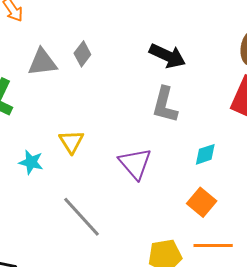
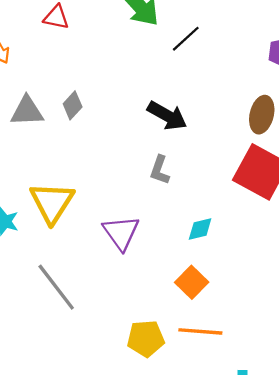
gray L-shape: (165, 105) -> (160, 170), size x0.7
yellow triangle: (71, 142) -> (52, 202), size x1.6

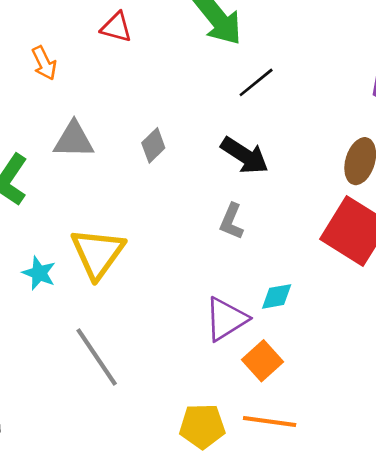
black line: (186, 39) -> (256, 82), moved
gray diamond: (73, 105) -> (153, 145), moved
purple triangle: (121, 233) -> (226, 319), moved, turned 30

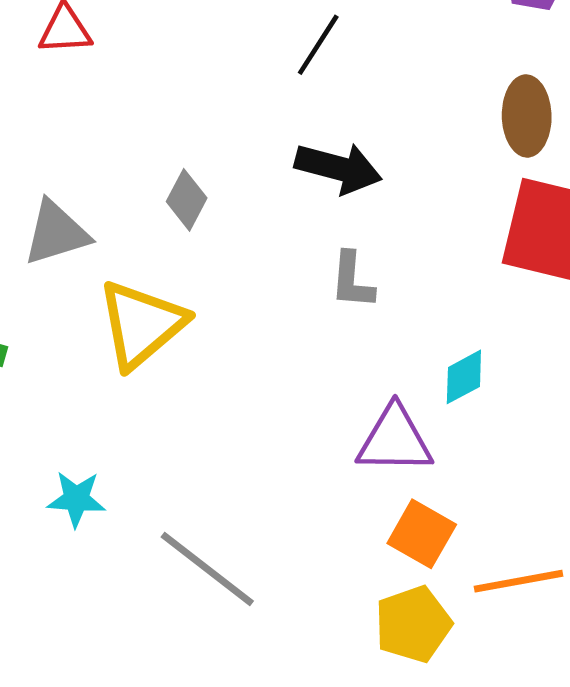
yellow triangle: (98, 253) -> (141, 324), moved, turned 32
cyan star: (39, 273) -> (76, 499), moved
purple triangle: (226, 319) -> (395, 440), turned 51
orange square: (262, 361) -> (422, 534), moved

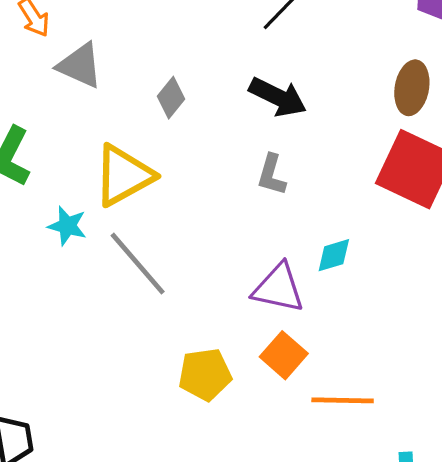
gray triangle: (56, 233) -> (80, 65), moved, turned 30
cyan star: (76, 499) -> (67, 226), moved
gray line: (207, 569) -> (138, 264), moved
yellow pentagon: (413, 624) -> (205, 374), moved

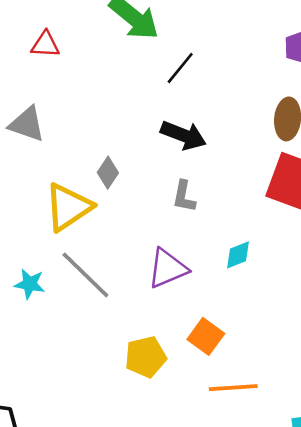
gray diamond: (171, 98) -> (108, 173), moved
cyan star: (67, 226) -> (30, 284), moved
purple triangle: (278, 288) -> (168, 268), moved, turned -30
orange line: (343, 400) -> (233, 388), moved

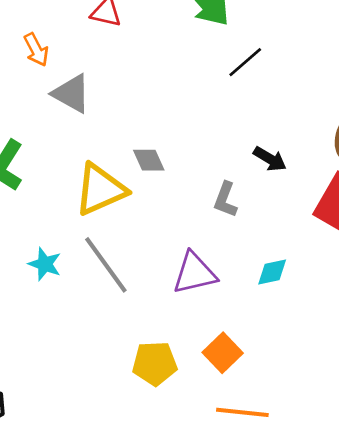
black arrow: (183, 135) -> (270, 159), moved, size x0.7
gray diamond: (108, 173) -> (149, 160), turned -68

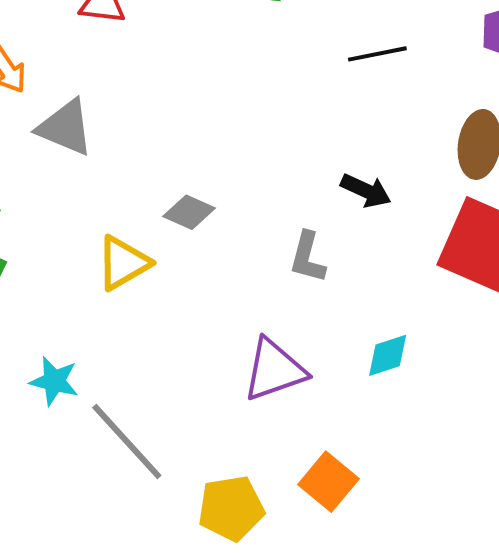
black line: (245, 62) -> (377, 54), moved, turned 36
gray diamond: (149, 160) -> (189, 212), turned -36
yellow triangle: (100, 189) -> (123, 263), size x0.7
gray line: (106, 265) -> (127, 441), moved

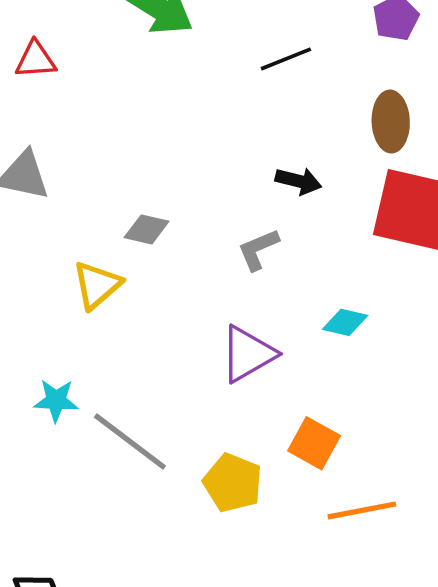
gray L-shape: (308, 257) -> (258, 249), turned 63
cyan diamond: (388, 355) -> (345, 322), turned 42
yellow pentagon: (231, 508) -> (233, 483), turned -30

